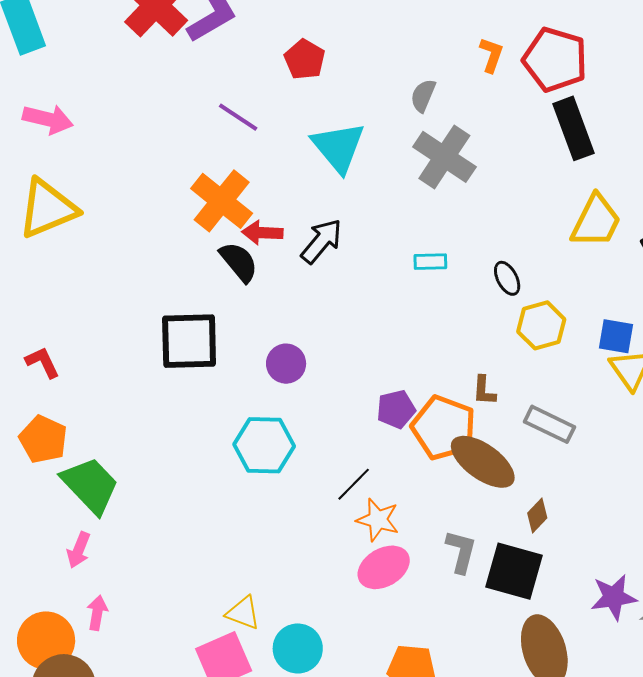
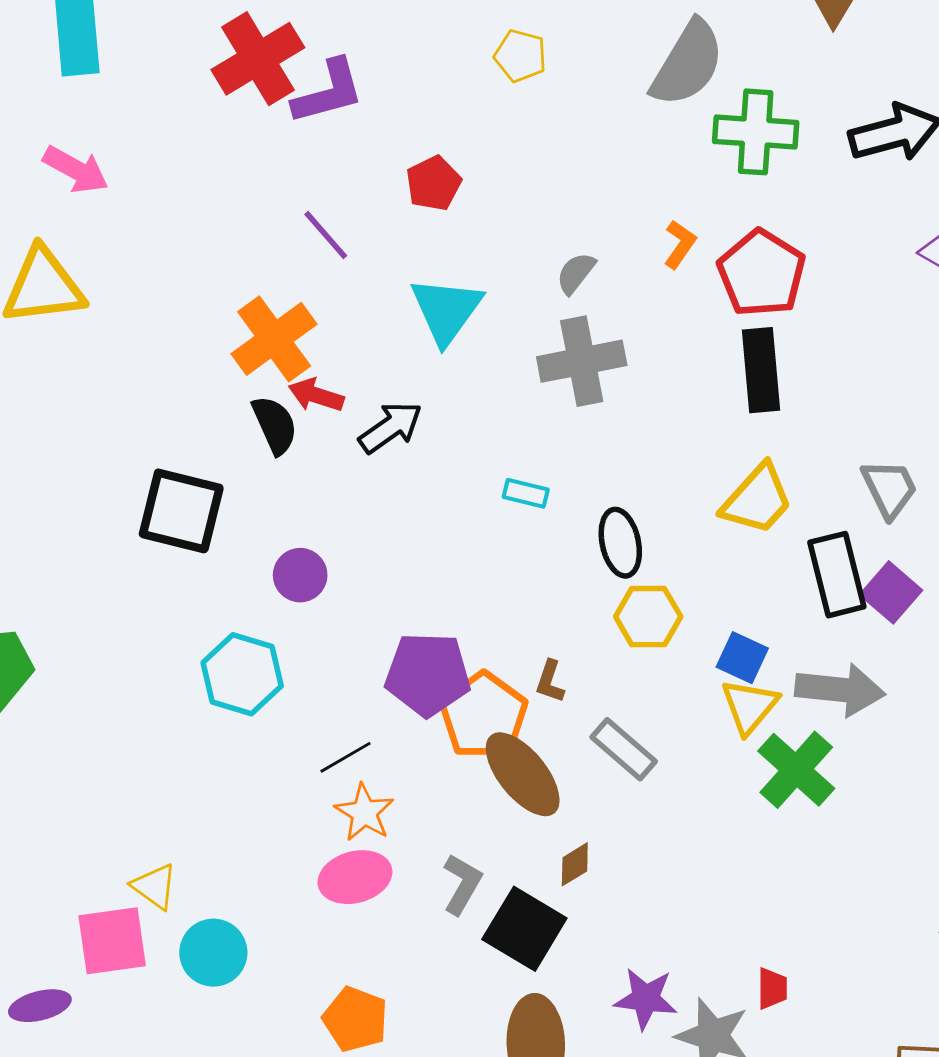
gray cross: (444, 157) -> (582, 361), turned 30
black ellipse: (507, 278) -> (620, 543), size x1.4
purple pentagon: (396, 409) -> (428, 674), size x1.6

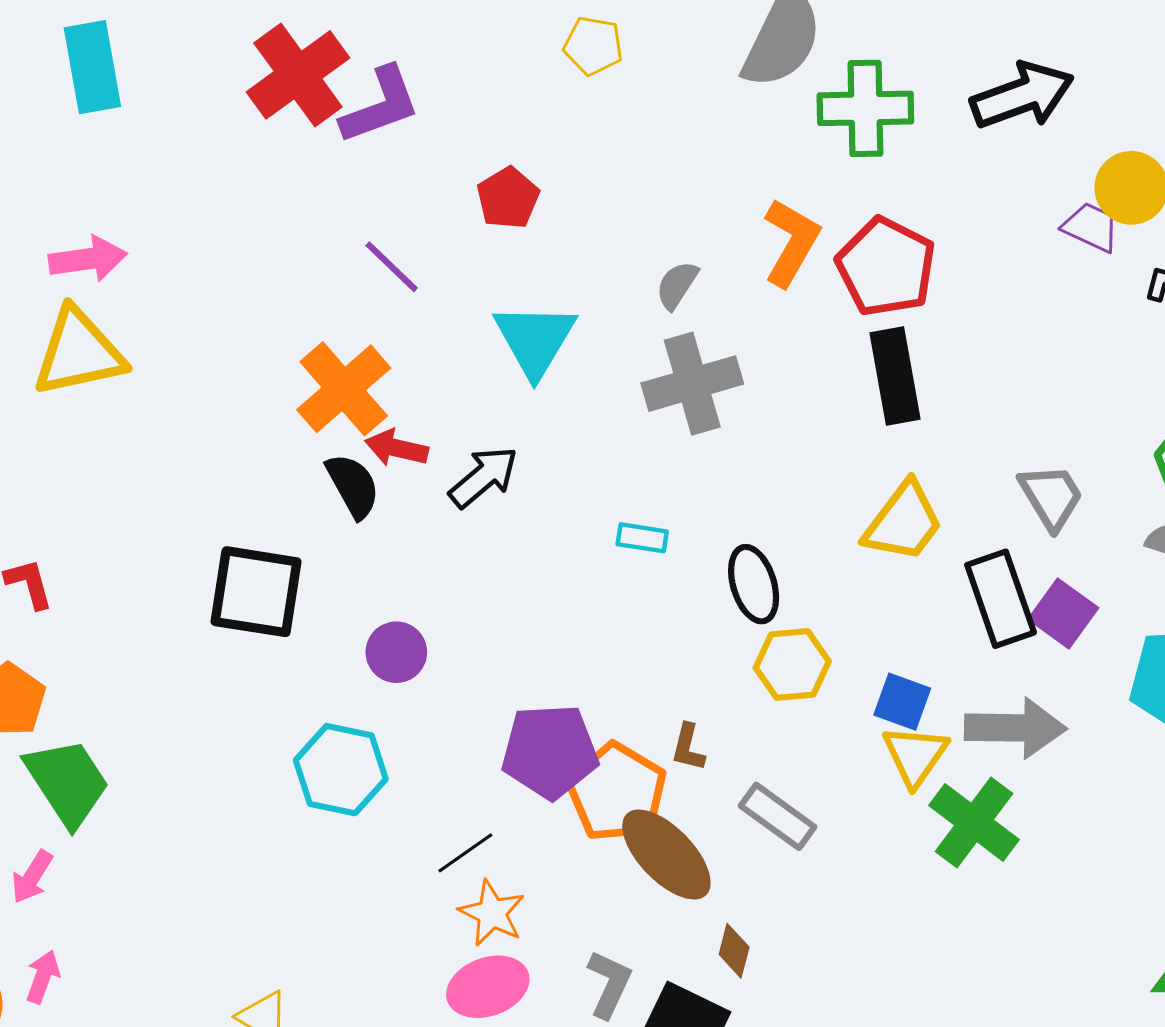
pink arrow: (76, 170) -> (88, 259), moved, turned -32
orange L-shape: (680, 244) -> (791, 242), size x1.6
brown diamond: (575, 864) -> (734, 951), turned -39

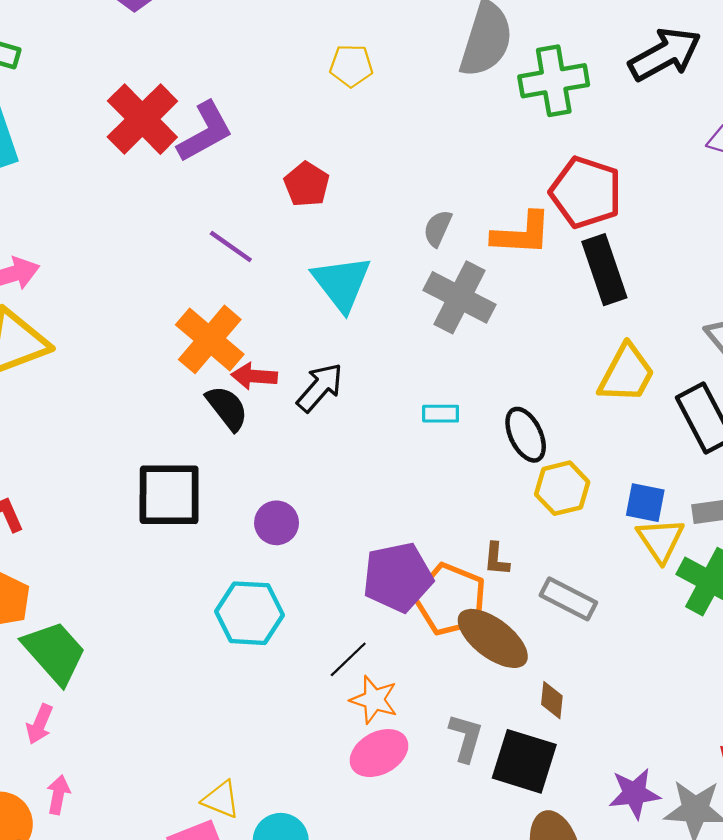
orange L-shape: (791, 242) -> (522, 234), moved, turned 72
gray cross: (692, 384) -> (460, 297), turned -38

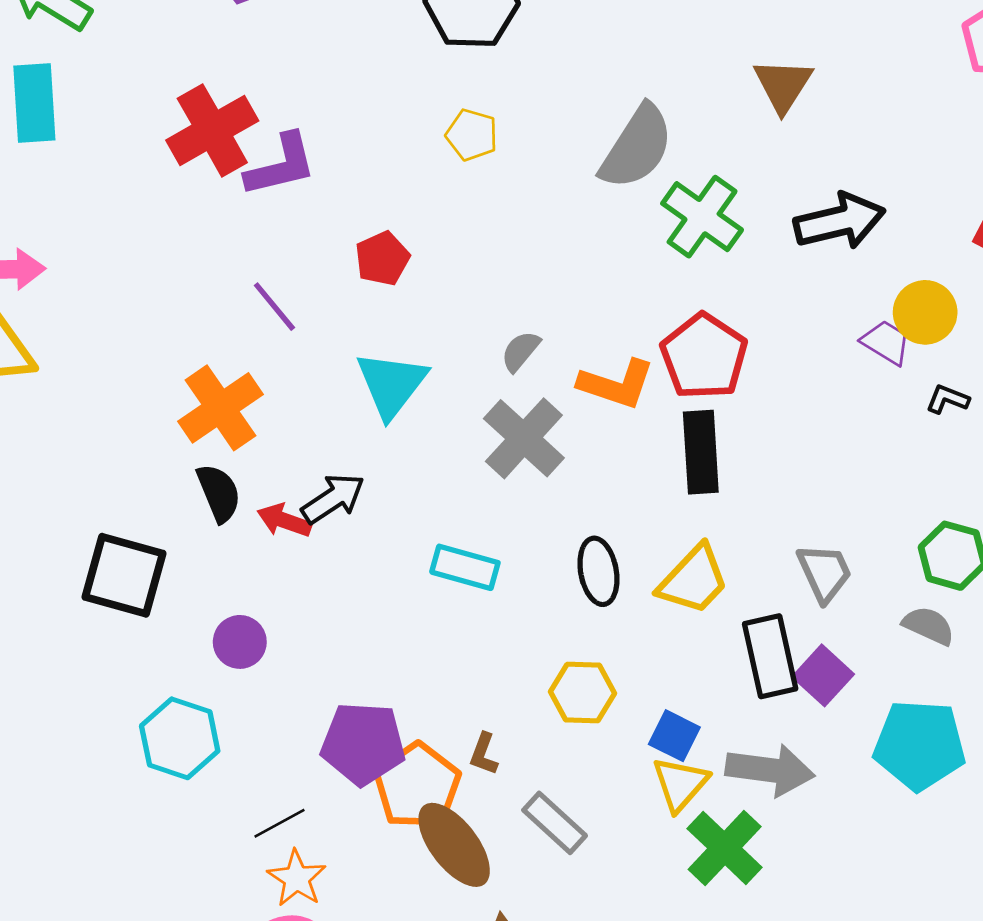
green cross: (554, 81) -> (702, 217), turned 30
red arrow: (254, 376) -> (284, 520), moved
cyan rectangle: (441, 414) -> (465, 567), size x1.5
black ellipse: (526, 435) -> (598, 571), moved

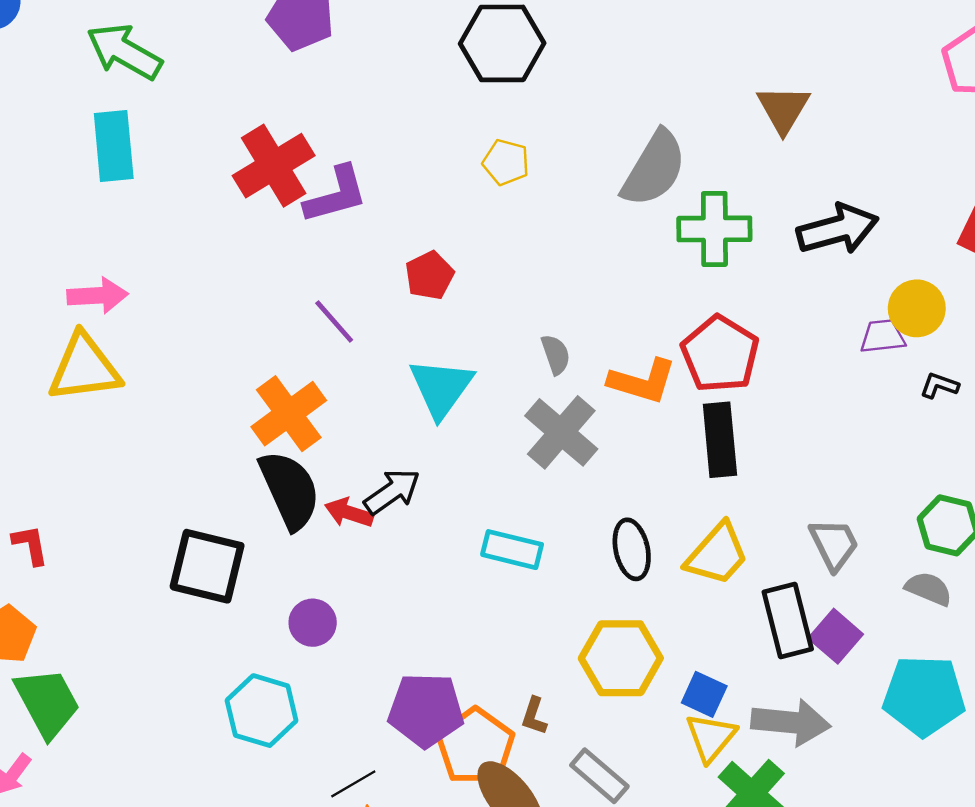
green cross: (702, 217) -> (714, 229), turned -34
purple trapezoid: (886, 342) -> (883, 336), turned -36
gray semicircle: (520, 351) -> (556, 354), turned 123
black semicircle: (219, 493) -> (290, 490), size x1.5
yellow hexagon: (583, 692) -> (621, 658), size x1.4

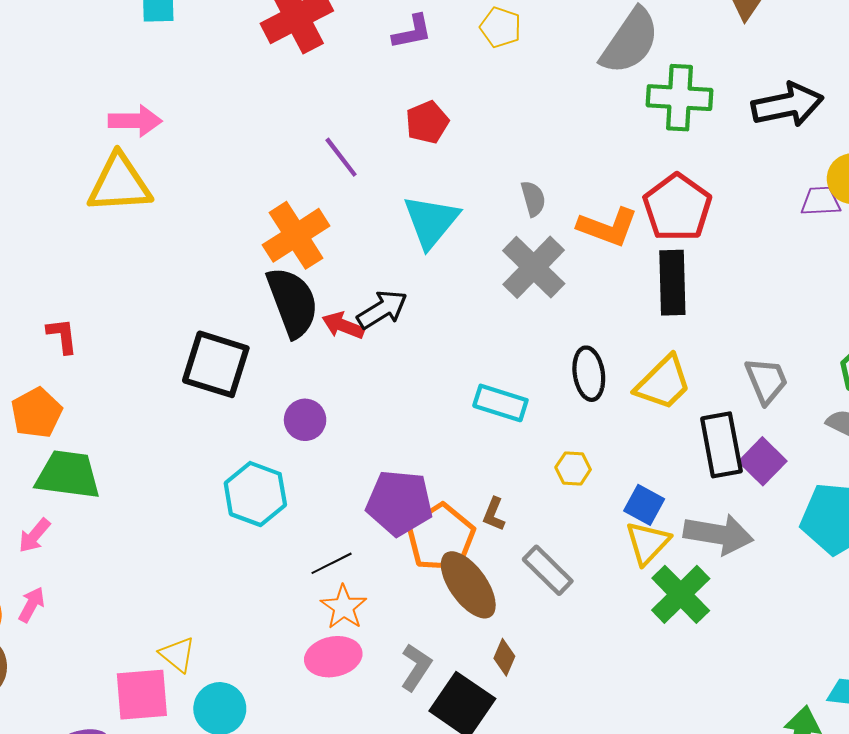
purple L-shape: (336, 195) -> (412, 32), moved, size x0.7
cyan rectangle: (512, 550) -> (500, 403), moved
yellow hexagon: (621, 658) -> (573, 468), size x0.5
green trapezoid: (47, 703) -> (68, 475), turned -58

